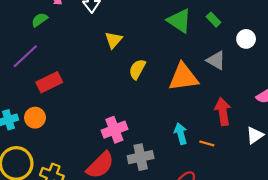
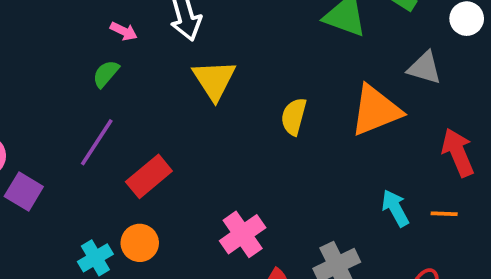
yellow triangle: (114, 40) -> (214, 80), moved, size x1.4
pink cross: (114, 130) -> (243, 234), moved

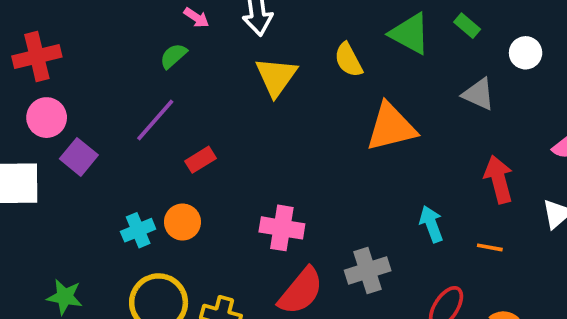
orange triangle: (376, 110) -> (391, 127), moved
yellow semicircle: (294, 116) -> (348, 60), moved, turned -51
red rectangle: (149, 176) -> (200, 160), size x0.7
orange line: (444, 214) -> (490, 247), moved
pink cross: (243, 234) -> (282, 228), turned 36

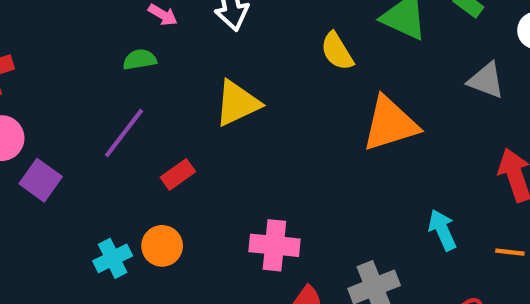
green semicircle: (173, 56) -> (140, 59), turned 36
yellow triangle: (276, 77) -> (237, 103), moved, turned 33

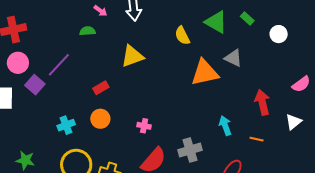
gray triangle: (486, 80) -> (233, 58), moved
purple line: (124, 133) -> (59, 65), moved
pink cross: (274, 245) -> (144, 126), size x0.6
orange circle: (162, 246) -> (100, 119), moved

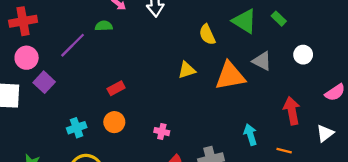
white circle: (279, 34) -> (303, 55), moved
yellow triangle: (132, 56) -> (187, 70), moved, size x0.7
purple line: (59, 65) -> (73, 45), moved

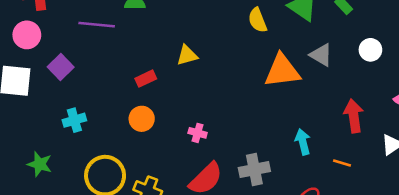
purple line: (73, 45) -> (97, 25), turned 48
pink circle: (27, 58) -> (27, 35), moved
yellow triangle: (187, 70) -> (187, 55), moved
cyan cross: (77, 128) -> (74, 120), moved

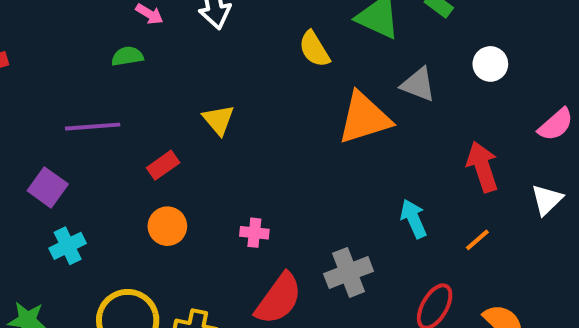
purple line: (97, 25) -> (93, 127), moved
yellow triangle: (187, 55) -> (218, 120), turned -45
purple square: (61, 67) -> (48, 187), moved
orange line: (342, 163) -> (477, 240), turned -48

